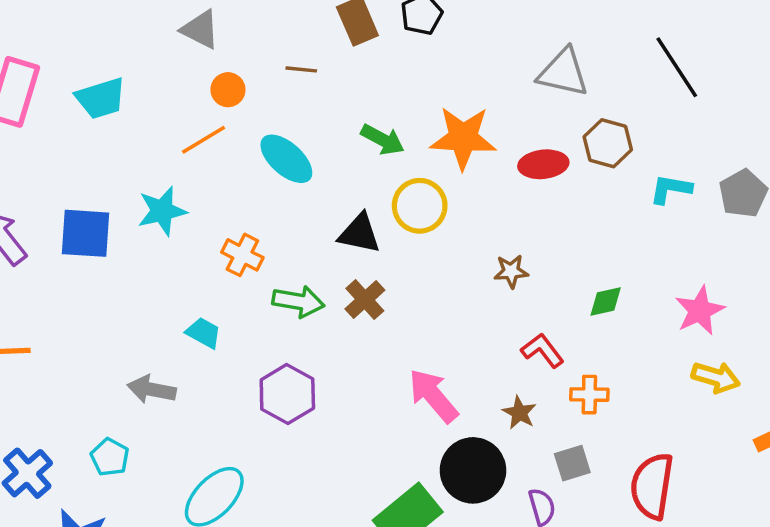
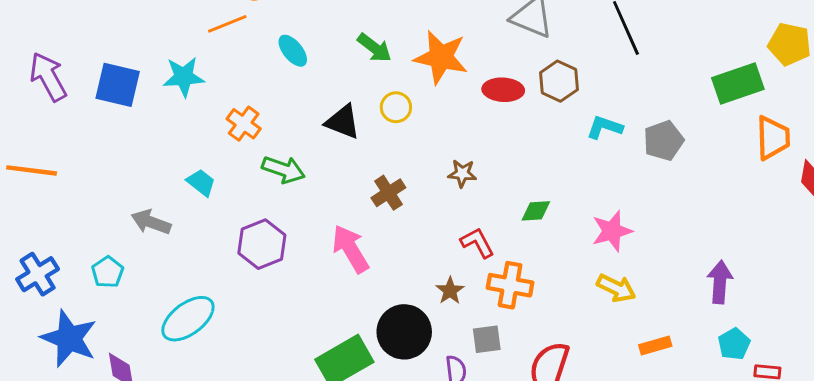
cyan ellipse: (286, 159) -> (293, 51), size x0.7
yellow circle: (420, 206) -> (396, 107), size x0.7
brown cross: (365, 300) -> (388, 193), moved
orange cross: (589, 395) -> (510, 285), size x1.4
pink arrow: (433, 396) -> (350, 249), moved

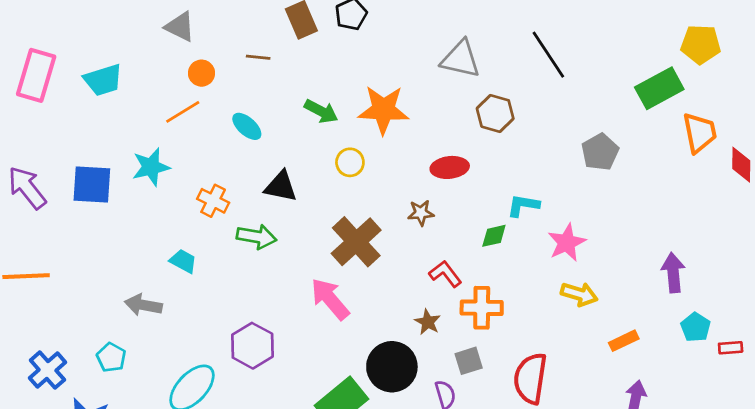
red ellipse: (503, 90) -> (450, 167), moved
black triangle: (343, 122) -> (281, 186), moved
cyan L-shape: (605, 127) -> (523, 205), moved
brown cross: (388, 193) -> (356, 242), size x1.6
purple hexagon: (262, 244) -> (252, 346), moved

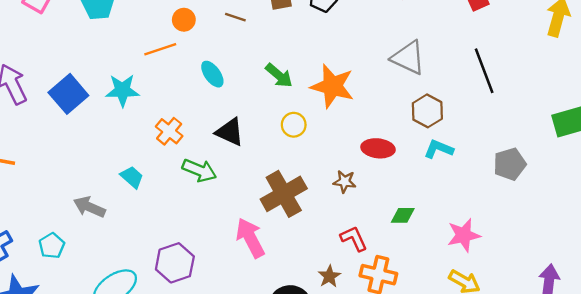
blue square: (92, 185) -> (68, 94), turned 33
cyan L-shape: (523, 205) -> (439, 149), moved

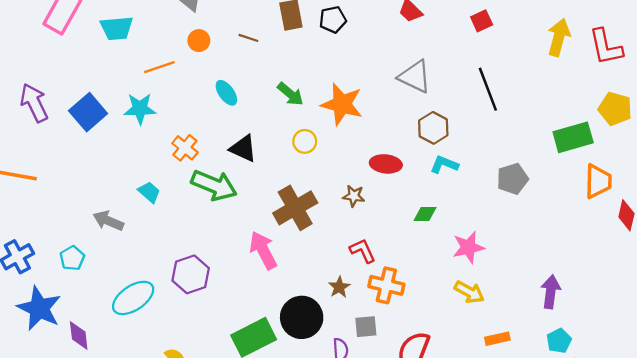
orange line: (160, 49) -> (159, 67), moved
green arrow: (199, 170) -> (214, 185), size x1.4
green diamond: (403, 215) -> (425, 214), moved

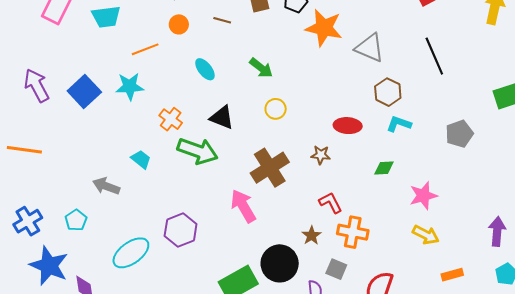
orange star: (342, 104) -> (324, 28), moved
gray square: (366, 327) -> (336, 269), turned 30

